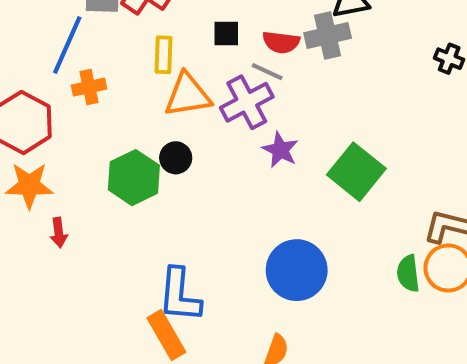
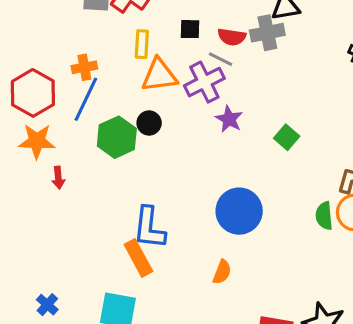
blue line: (67, 45) -> (86, 99), moved
green square: (356, 172) -> (287, 137), size x0.6

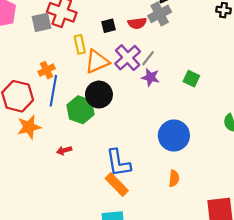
gray line: (221, 59) -> (148, 58), moved, turned -63
black circle: (149, 123) -> (99, 95), size x1.6
red arrow: (58, 178) -> (64, 150), moved, turned 96

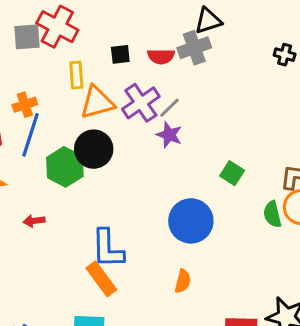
green square: (191, 79) -> (232, 173), moved

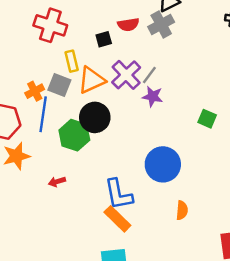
gray square: (27, 37) -> (59, 85), moved, turned 35
red semicircle: (161, 56) -> (128, 25), moved
blue circle: (191, 221) -> (163, 164), moved

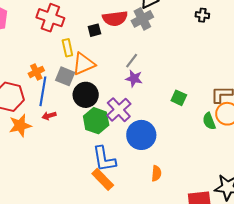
red semicircle: (128, 25) -> (115, 18), size x1.4
purple cross: (126, 75) -> (119, 110), moved
gray square: (59, 85) -> (65, 76), moved
green hexagon: (74, 135) -> (96, 121), moved
red arrow: (57, 182) -> (49, 116), moved

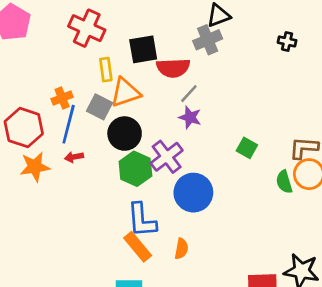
red semicircle: (115, 18) -> (173, 68), moved
black square: (94, 30) -> (143, 49), size x1.6
orange semicircle: (156, 173) -> (181, 249), moved

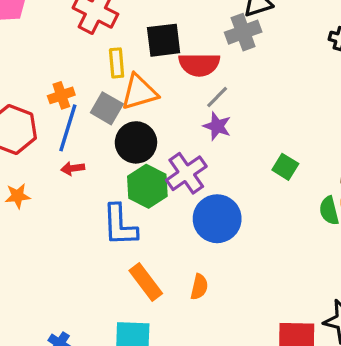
orange star: (35, 167) -> (18, 196), moved, size x0.7
blue L-shape: (142, 220) -> (120, 225), moved

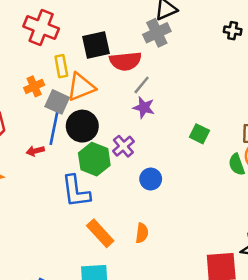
orange cross: (61, 95) -> (34, 86), moved
blue line: (68, 128) -> (54, 126), moved
purple cross: (186, 173) -> (123, 146), size x0.7
blue circle: (217, 219) -> (151, 179), size x0.6

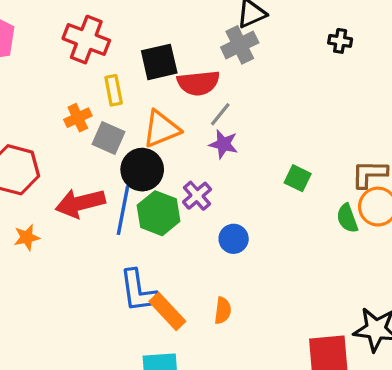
orange triangle: (81, 87) -> (161, 129), moved
blue line: (54, 126) -> (123, 210), moved
red arrow: (35, 151) -> (80, 203), size x2.0
blue L-shape: (76, 191) -> (138, 291), moved

